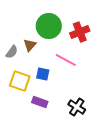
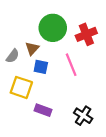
pink line: (66, 60) -> (71, 65), turned 40
blue square: (43, 74) -> (41, 67), moved

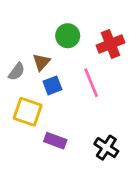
green circle: (53, 28) -> (68, 36), size x0.7
blue square: (41, 67) -> (52, 85), turned -32

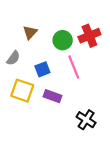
green circle: (68, 36) -> (63, 40), moved
brown triangle: (41, 62) -> (30, 32), moved
purple rectangle: (55, 141) -> (52, 96), moved

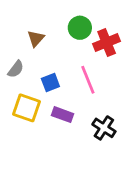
green circle: (63, 40) -> (80, 28), moved
black cross: (86, 120) -> (104, 128), moved

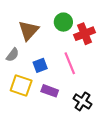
brown triangle: (36, 38) -> (28, 30), size x1.5

